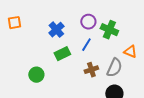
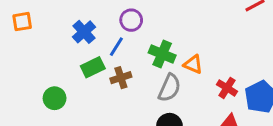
green cross: (109, 30) -> (162, 54), moved
blue line: (86, 45) -> (116, 47), moved
brown cross: (91, 70) -> (121, 78), moved

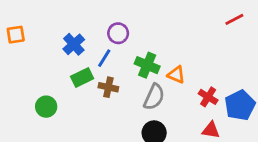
brown cross: (121, 78) -> (108, 87), turned 30

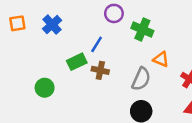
purple circle: (118, 33) -> (114, 13), moved
blue cross: (74, 44) -> (52, 25), moved
green cross: (147, 65) -> (142, 30), moved

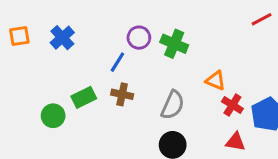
purple circle: (114, 13) -> (139, 38), moved
orange triangle: (161, 59) -> (216, 80), moved
green rectangle: (77, 62) -> (84, 97), moved

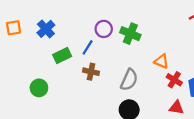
green rectangle: (84, 97) -> (62, 56), moved

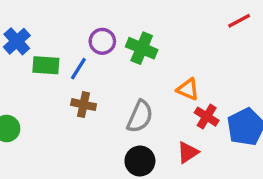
green rectangle: (62, 56) -> (46, 65), moved, turned 30
red triangle: (177, 108) -> (188, 152), moved, turned -42

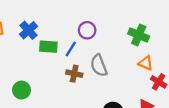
green cross: (142, 48) -> (139, 35), moved
gray semicircle: (140, 117) -> (99, 65), moved, turned 135

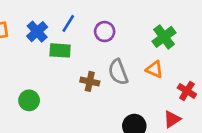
green cross: (139, 35) -> (164, 37), turned 30
blue line: (71, 49) -> (68, 23), moved
orange triangle: (146, 63) -> (155, 69), moved

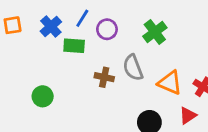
purple circle: (105, 32) -> (107, 29), moved
green cross: (164, 37) -> (155, 32), moved
orange triangle: (155, 69) -> (170, 83), moved, size x1.4

